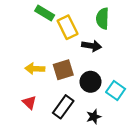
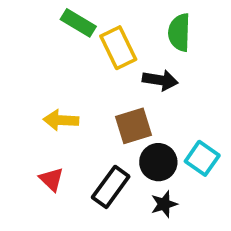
brown square: (63, 70) -> (134, 126), moved
black circle: (90, 82) -> (158, 162), moved

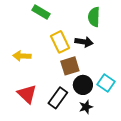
yellow rectangle: (118, 48) -> (60, 42), moved
yellow arrow: (61, 120) -> (22, 56), moved
red triangle: (52, 179) -> (27, 94), size x1.5

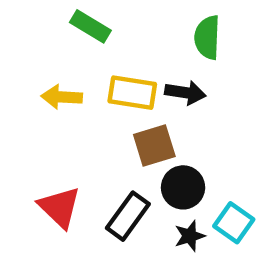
yellow rectangle: (60, 42) -> (132, 93), turned -55
yellow arrow: (22, 56) -> (62, 97), moved
cyan square: (106, 83) -> (234, 223), moved

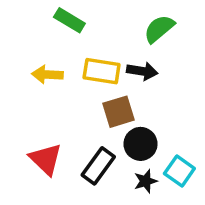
green semicircle: (207, 37) -> (159, 29), turned 48

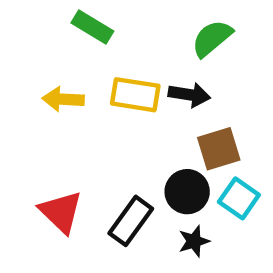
brown square: (119, 112) -> (219, 149), moved
cyan square: (179, 171) -> (239, 198), moved

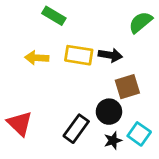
green semicircle: (212, 38) -> (140, 22), moved
cyan square: (239, 198) -> (139, 134), moved
red triangle: (61, 212) -> (20, 123), moved

